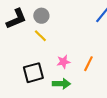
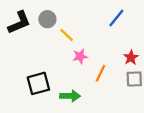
yellow line: (40, 36) -> (67, 35), moved
pink star: (63, 62) -> (80, 56), moved

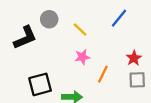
black L-shape: (19, 23) -> (25, 38), moved
yellow line: (67, 35) -> (80, 30), moved

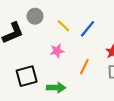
blue line: (119, 18) -> (88, 29), moved
pink star: (82, 57) -> (57, 51), moved

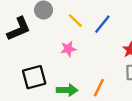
orange line: (84, 67) -> (99, 88), moved

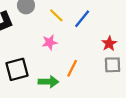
orange line: (99, 88) -> (72, 68), moved

